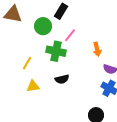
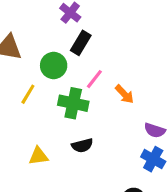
orange arrow: (97, 49) -> (125, 94), moved, turned -32
yellow line: (27, 63) -> (28, 94), moved

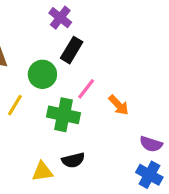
yellow triangle: (38, 156) -> (42, 172), moved

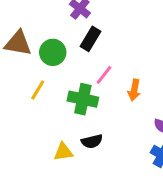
green circle: (42, 74) -> (53, 52), moved
orange arrow: (119, 105) -> (134, 90), turned 55

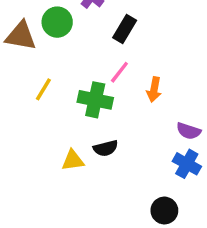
black rectangle: (90, 39) -> (125, 29), moved
green circle: (53, 52) -> (57, 22), moved

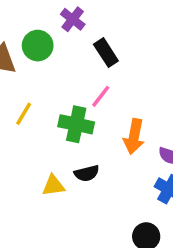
black rectangle: (125, 29) -> (106, 53), turned -64
orange arrow: (154, 89) -> (134, 137), moved, size x1.4

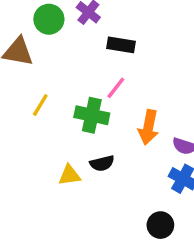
green circle: (38, 46) -> (49, 19), moved
black rectangle: (106, 53) -> (121, 45), turned -48

